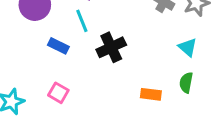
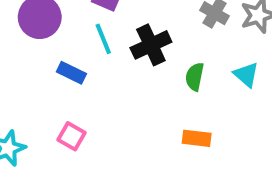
black cross: (111, 47) -> (151, 45), moved
green semicircle: (186, 83) -> (195, 77), moved

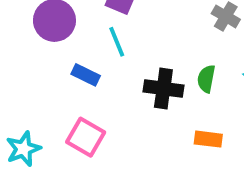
black cross: (151, 45) -> (163, 88), moved, turned 33
pink square: (71, 136) -> (86, 137), size x1.4

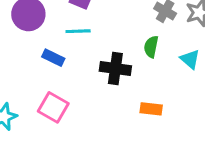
cyan line: (117, 42) -> (78, 31), turned -70
green semicircle: (206, 79) -> (151, 47), moved

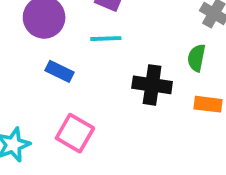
blue rectangle: (53, 58) -> (59, 71), moved
orange rectangle: (151, 109) -> (208, 104), moved

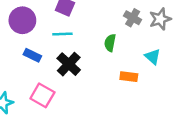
green semicircle: (196, 58) -> (110, 43), moved
black cross: (152, 85) -> (69, 64), moved, turned 35

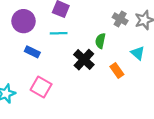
black cross: (69, 64) -> (84, 60), moved
orange rectangle: (129, 77) -> (117, 71), turned 48

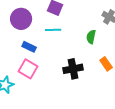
black cross: (84, 60) -> (73, 69), moved, turned 36
pink square: (41, 87) -> (28, 69), moved

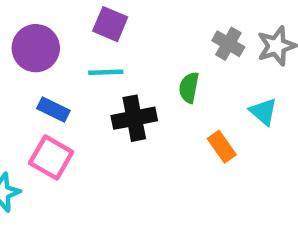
black cross: (73, 69) -> (134, 118), moved

